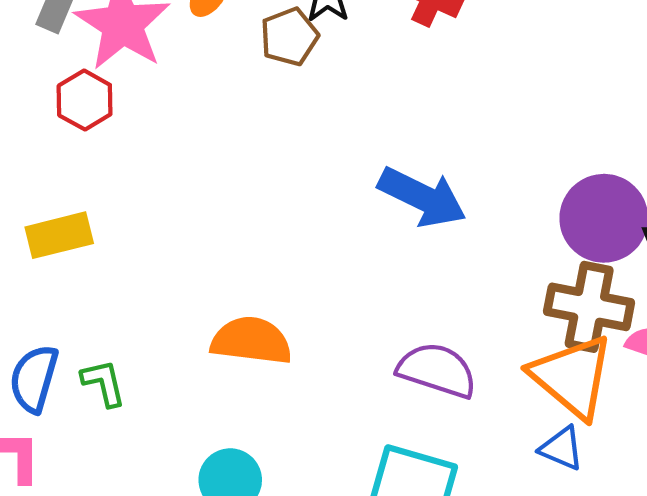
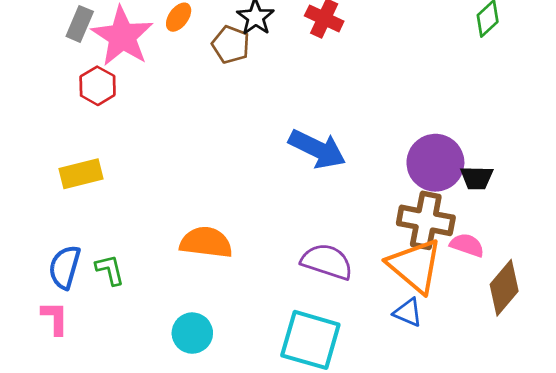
brown pentagon: (289, 37) -> (231, 45), turned -30

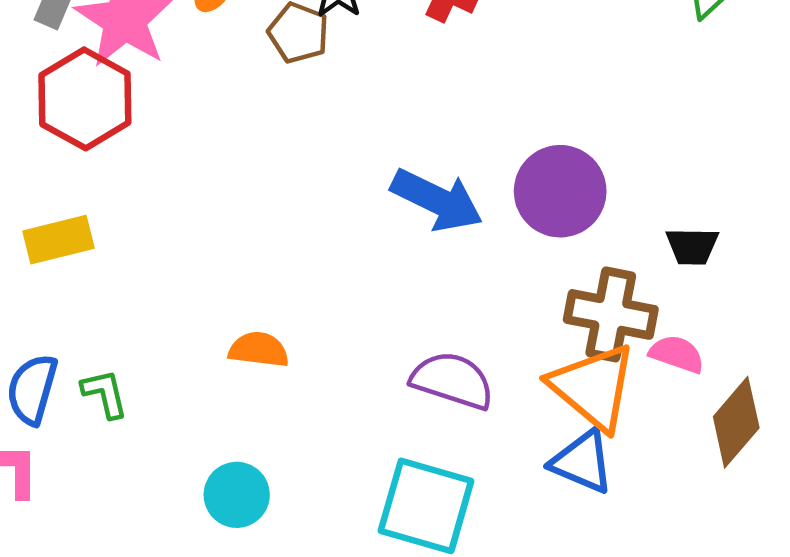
red hexagon: (98, 86) -> (85, 99), size x1.6
purple circle: (435, 163) -> (560, 191), moved
orange semicircle: (206, 242) -> (259, 350), size x0.7
blue triangle: (408, 312) -> (582, 462), size x1.4

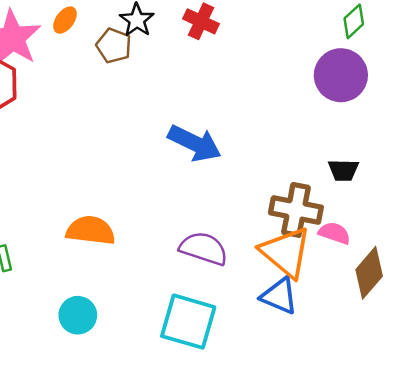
purple circle: (560, 191) -> (341, 75), moved
orange semicircle: (259, 350) -> (91, 231), size x1.4

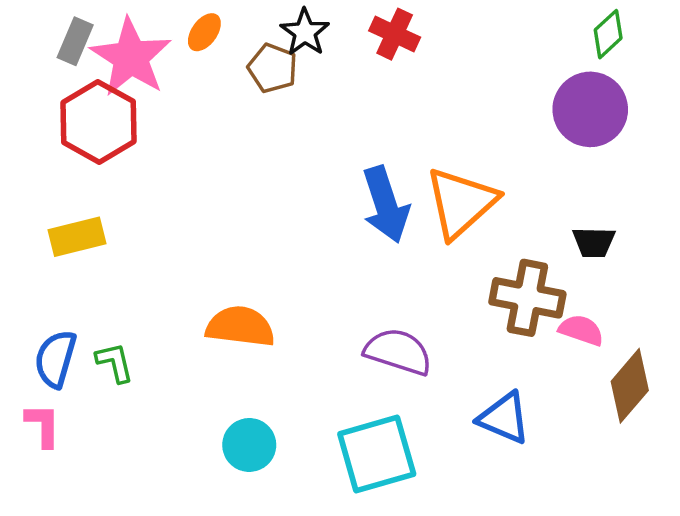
blue arrow: (195, 143) -> (386, 205), turned 46
orange triangle: (286, 252) -> (461, 203), moved, turned 38
cyan circle: (78, 315) -> (249, 445), moved
cyan square: (188, 322) -> (377, 454), turned -32

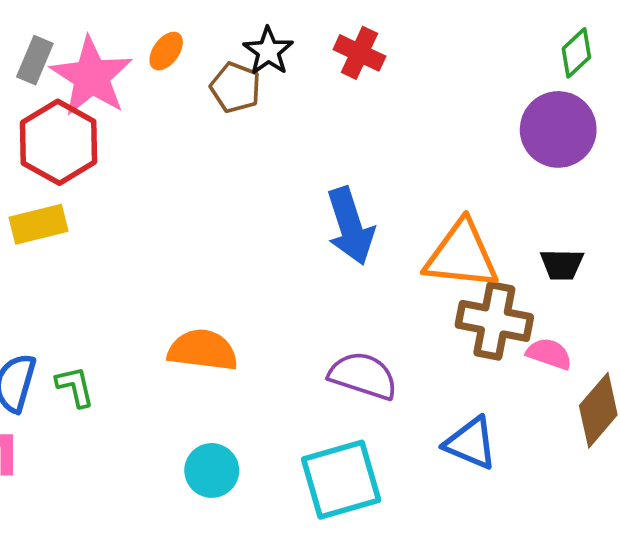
orange triangle: (461, 203) -> (462, 255), moved, turned 48
yellow rectangle: (77, 237) -> (38, 224), moved

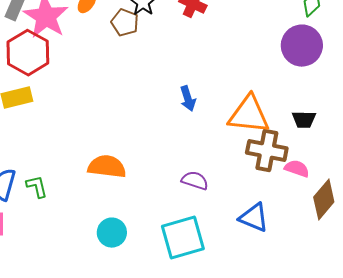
blue arrow: (350, 226) -> (188, 99), size x0.6
purple semicircle: (363, 376) -> (195, 181), size x0.7

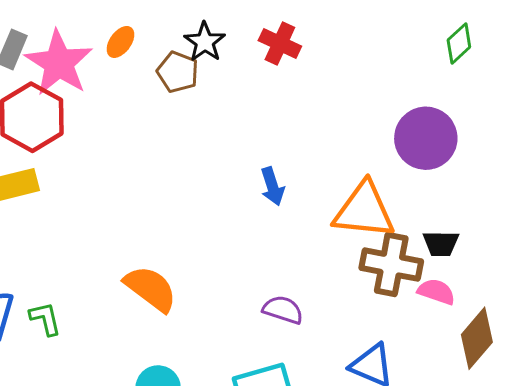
purple circle: (302, 46) -> (426, 138), moved
black trapezoid: (304, 120) -> (441, 244), moved
orange semicircle: (107, 167) -> (151, 289), turned 30

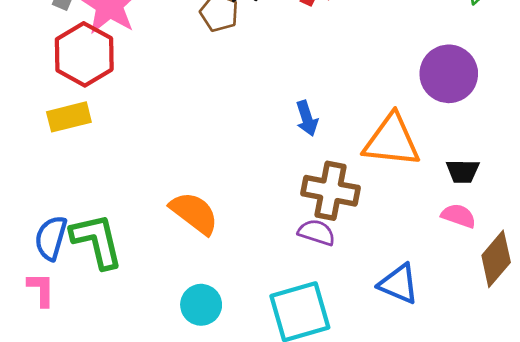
brown cross: (391, 265) -> (330, 191), moved
green L-shape: (45, 319) -> (97, 241), size x1.8

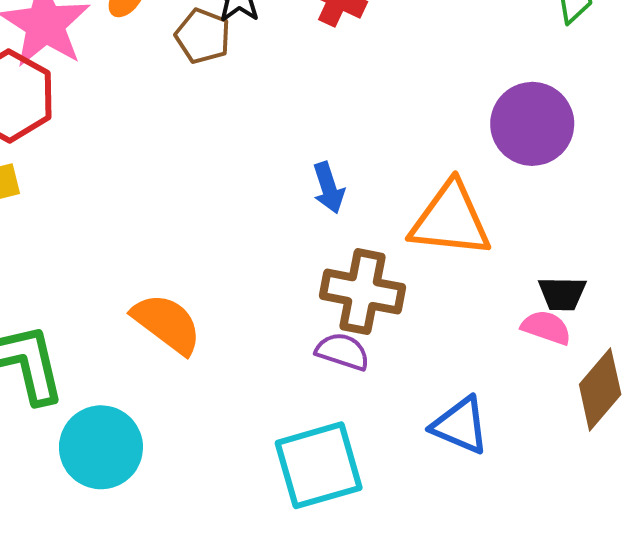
black trapezoid: (463, 171) -> (562, 294), moved
cyan circle: (201, 305) -> (101, 447), moved, size x1.4

